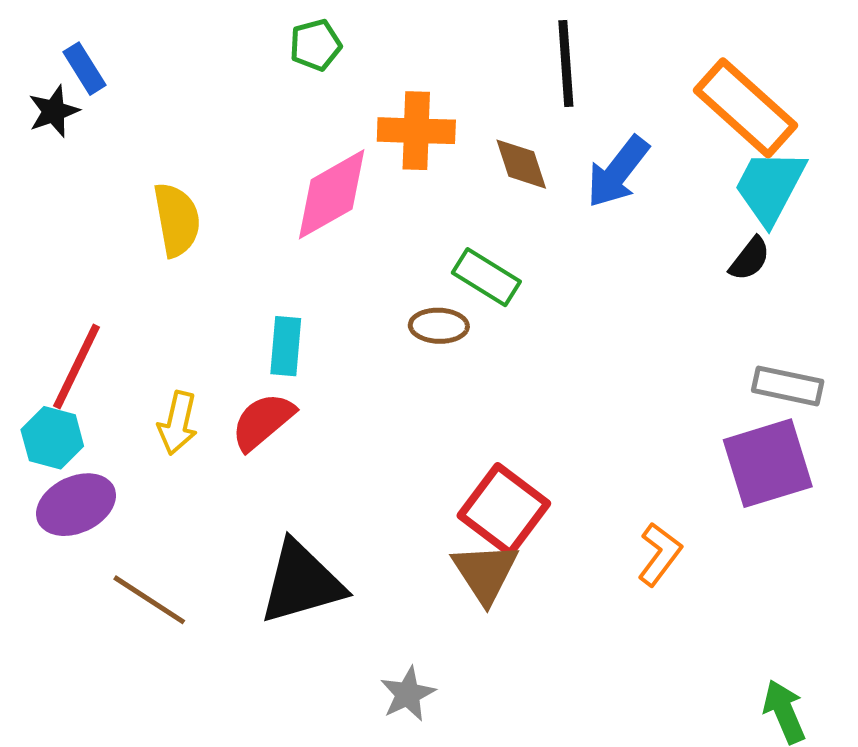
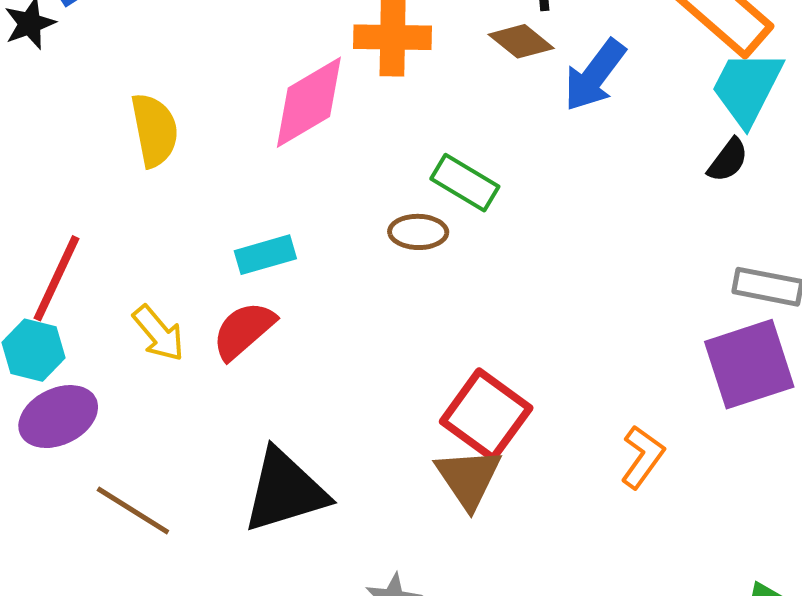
brown diamond: (521, 164) -> (521, 41), moved, turned -32
cyan rectangle: (286, 346) -> (265, 255), turned 70
yellow arrow: (178, 423) -> (159, 333), turned -52

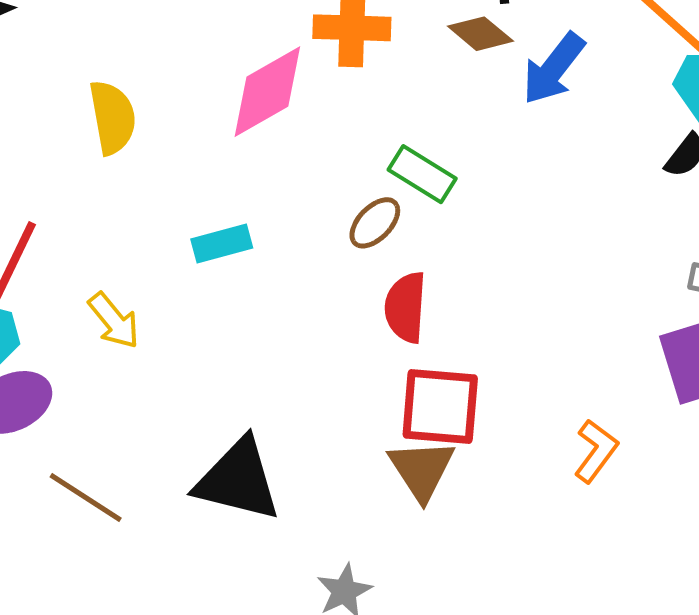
brown ellipse: (418, 232) -> (375, 223), turned -48
red semicircle: (244, 330) -> (406, 307), moved, turned -46
red square: (486, 415) -> (440, 407), turned -32
black triangle: (285, 491) -> (238, 480), turned 30

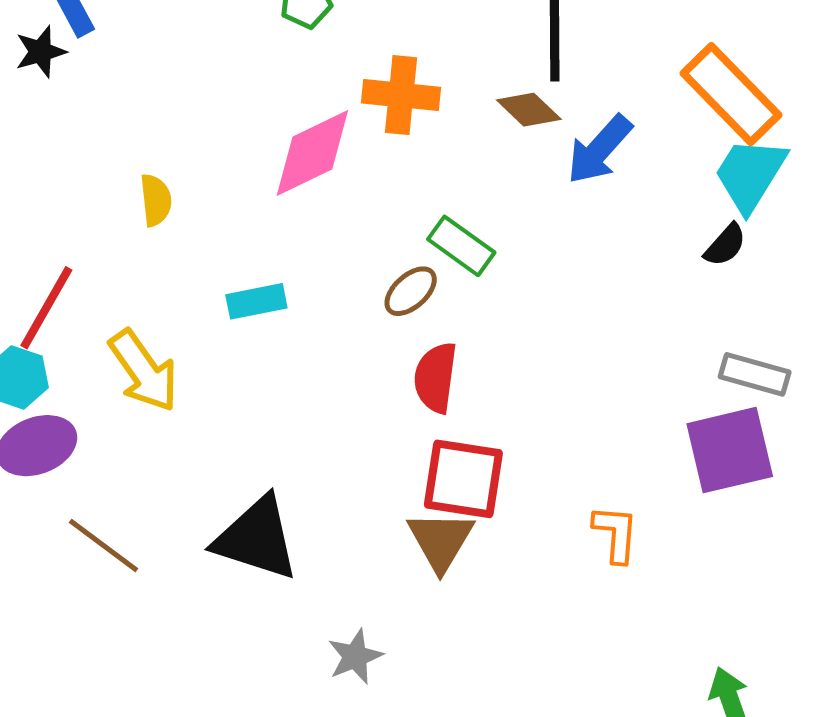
yellow semicircle: (112, 117) -> (156, 200), moved, size x0.7
yellow arrow: (114, 321) -> (144, 371), size x1.4
orange L-shape: (596, 451) -> (616, 534), turned -36

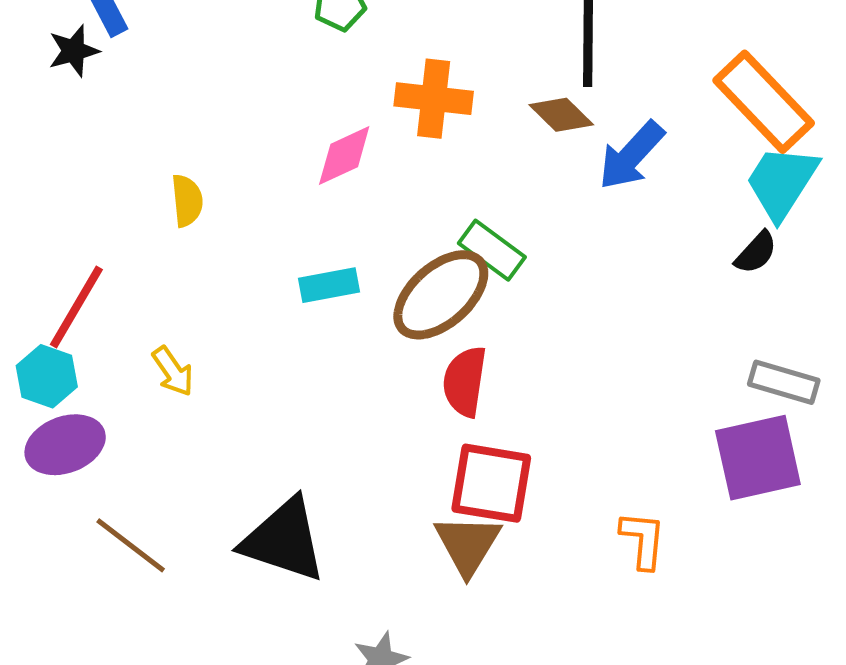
pink diamond: (312, 153) -> (344, 155), size x0.7
brown ellipse: (411, 291) -> (441, 295), size x1.8
cyan rectangle: (256, 301) -> (329, 285), moved
yellow arrow: (144, 371) -> (173, 371), size x0.6

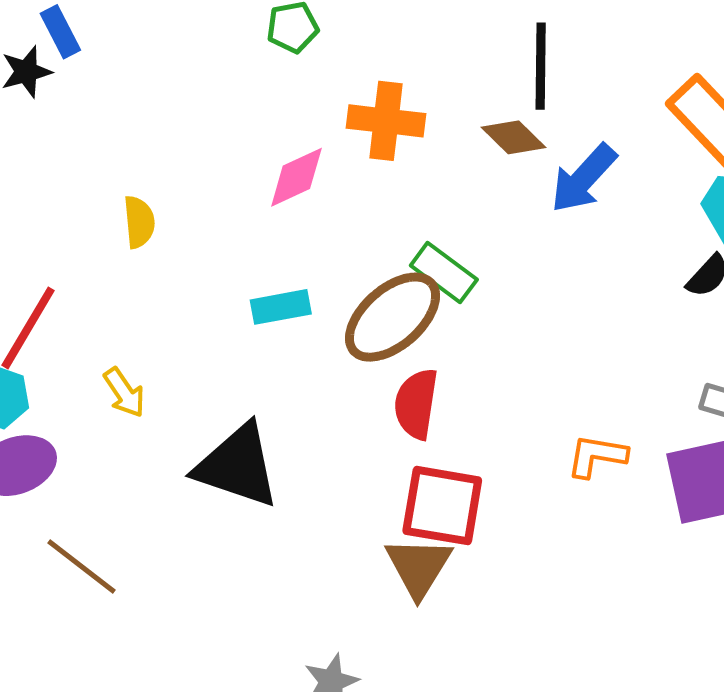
black triangle: (284, 540) -> (237, 466), moved
orange L-shape: (643, 540) -> (597, 456), moved, turned -86

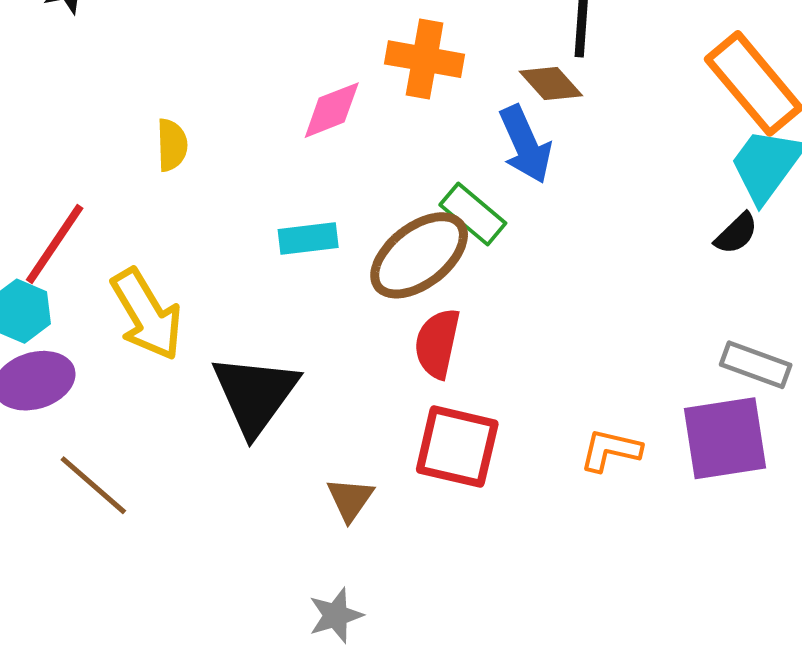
blue arrow: (583, 178) -> (525, 144), moved, turned -70
yellow arrow: (124, 393) -> (147, 314), size x1.8
orange L-shape: (597, 456) -> (611, 450), moved
black triangle: (237, 466) -> (255, 394), turned 44
brown triangle: (419, 567) -> (350, 499), moved, size x0.7

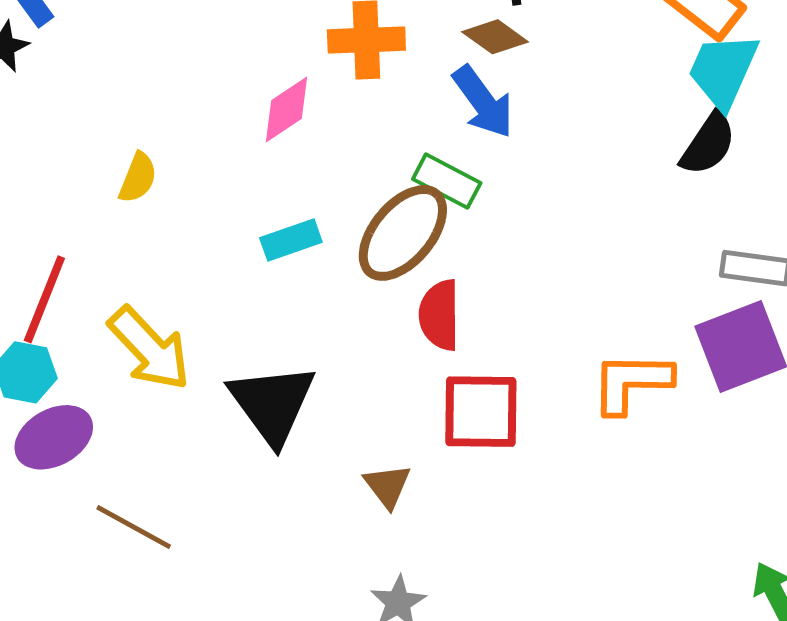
yellow semicircle: (172, 145) -> (138, 178), turned 36
black semicircle: (736, 233) -> (708, 144), size x1.4
orange L-shape: (611, 450) -> (631, 382), size x1.4

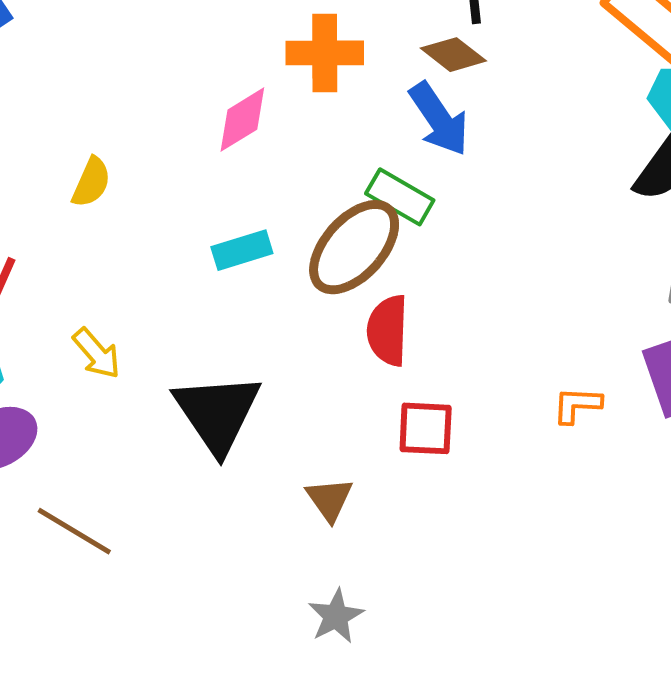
yellow arrow: (149, 349) -> (97, 353), size x0.6
orange L-shape: (631, 382) -> (577, 405), size x0.6
red square: (481, 412) -> (426, 428), size x0.7

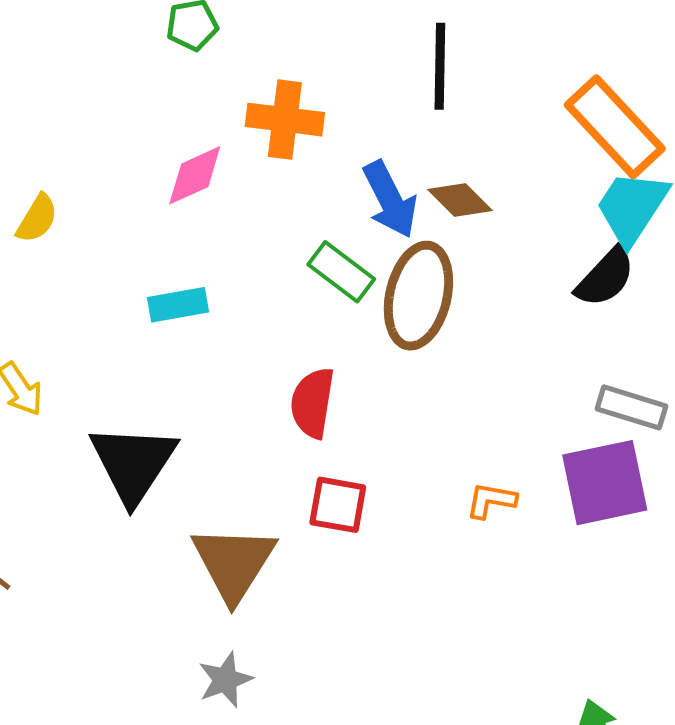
brown diamond: (453, 55) -> (460, 200), moved
brown ellipse: (354, 247) -> (418, 296), moved, turned -36
brown triangle: (329, 499) -> (234, 563), size x1.8

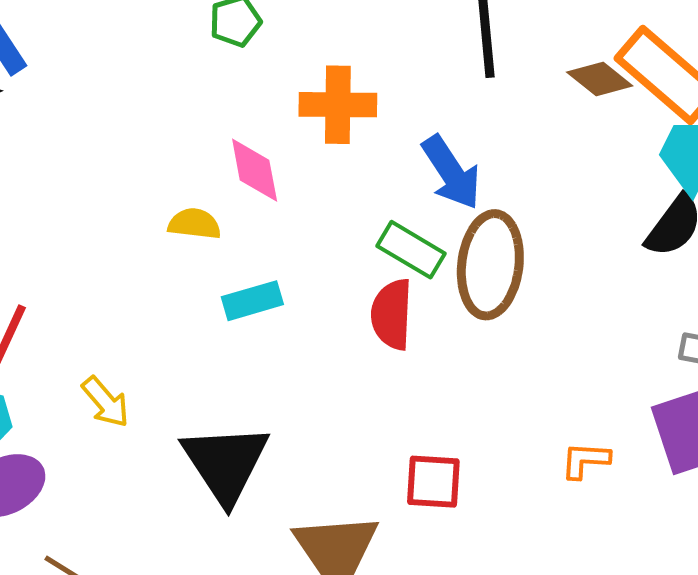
pink diamond: (195, 175) -> (255, 170), turned -70
brown diamond: (460, 200) -> (600, 79), moved
yellow semicircle: (37, 219) -> (194, 224), moved, turned -108
red semicircle: (312, 403) -> (392, 314), moved

